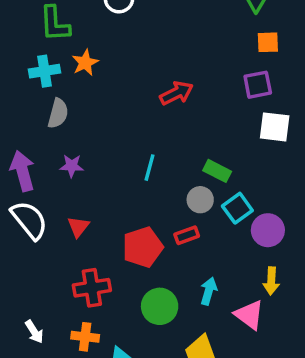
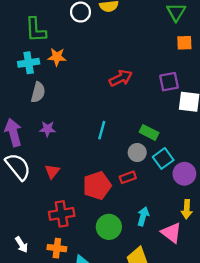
orange star: (85, 63) -> (57, 57), turned 30
purple square: (258, 85) -> (169, 82), moved

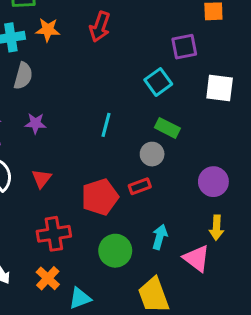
red arrow: (121, 78) -> (100, 27), moved, turned 135
purple square: (169, 82) -> (184, 47), moved
cyan square: (163, 158) -> (158, 82), moved
orange cross: (57, 248) -> (48, 278), turned 36

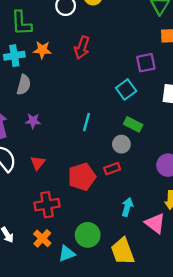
green circle: (115, 251) -> (88, 235), moved

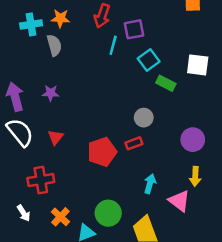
purple square: (146, 63) -> (134, 29), moved
gray semicircle: (24, 85) -> (54, 45), moved, turned -30
cyan line: (87, 122) -> (113, 45), moved
green rectangle: (133, 124) -> (166, 83), moved
red cross: (47, 205) -> (41, 180), moved

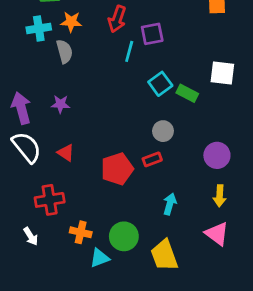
cyan square: (149, 60) -> (160, 84), moved
red triangle: (56, 137) -> (66, 153), turned -35
pink triangle: (179, 201) -> (217, 234), moved
orange cross: (60, 217) -> (81, 232), moved, turned -30

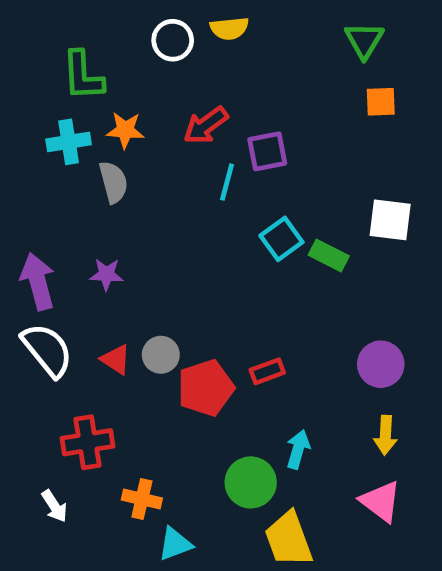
red arrow: (117, 19) -> (206, 125), turned 35
gray circle: (163, 131) -> (161, 355), moved
green circle: (124, 236) -> (251, 482), moved

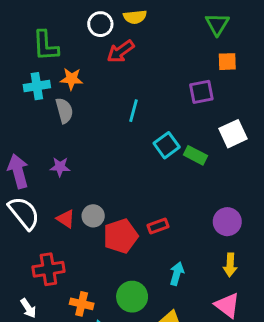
red arrow: (206, 125) -> (121, 51), moved
purple square: (267, 151) -> (201, 92), moved
white square: (390, 220) -> (233, 134), turned -32
green circle: (251, 482) -> (132, 297), moved

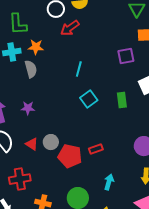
cyan square: (167, 145) -> (89, 99), moved
green rectangle: (196, 155) -> (122, 100), turned 56
red pentagon: (121, 236) -> (70, 156), turned 30

